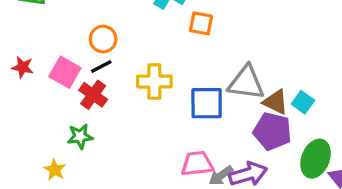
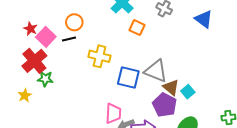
red star: (23, 67) -> (31, 29), moved
red cross: (93, 95) -> (34, 61), moved, size x1.4
pink trapezoid: (197, 164) -> (113, 113), turned 85

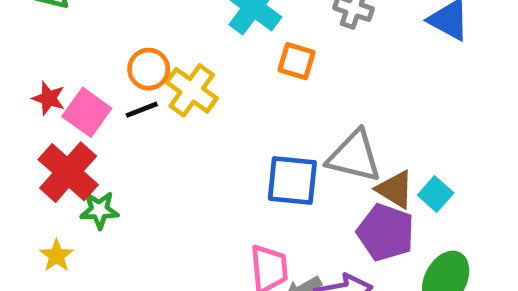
yellow cross: (99, 56) -> (192, 90), moved, turned 30

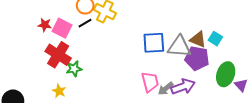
gray triangle: (354, 156) -> (179, 47), moved

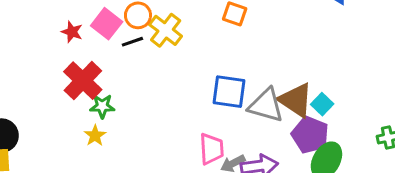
pink square: (62, 28) -> (107, 24), moved
brown triangle: (198, 39) -> (296, 100), size x1.4
purple pentagon: (197, 58) -> (310, 135), moved
yellow star: (59, 91) -> (95, 136), moved

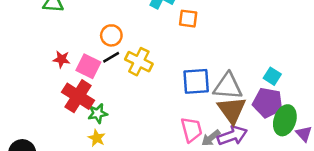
pink square: (107, 24) -> (88, 66), moved
yellow cross: (166, 30) -> (139, 62), moved
brown triangle: (296, 100) -> (232, 110), moved, turned 32

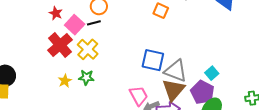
yellow cross: (139, 62) -> (88, 49), moved
green star: (98, 113) -> (86, 77), moved
pink trapezoid: (191, 130) -> (139, 96), turned -30

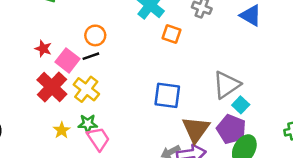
gray triangle: (176, 71) -> (227, 85), moved, turned -50
pink trapezoid: (139, 96) -> (98, 139), moved

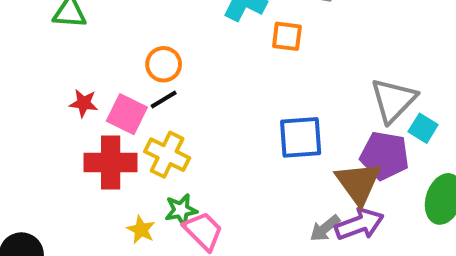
red cross: (52, 87) -> (111, 163), turned -32
purple pentagon: (231, 129) -> (385, 156), moved

